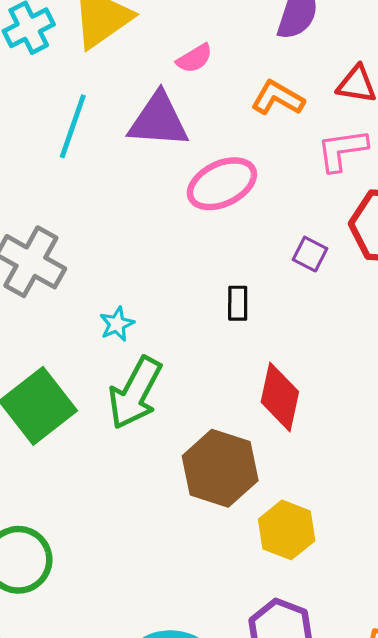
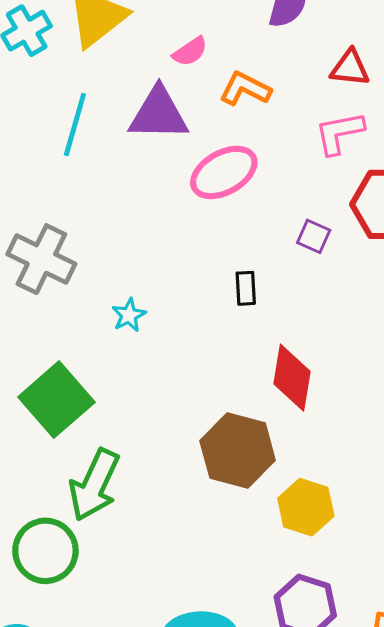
orange L-shape: (278, 98) -> (245, 89), moved
green arrow: (135, 393) -> (94, 485), moved

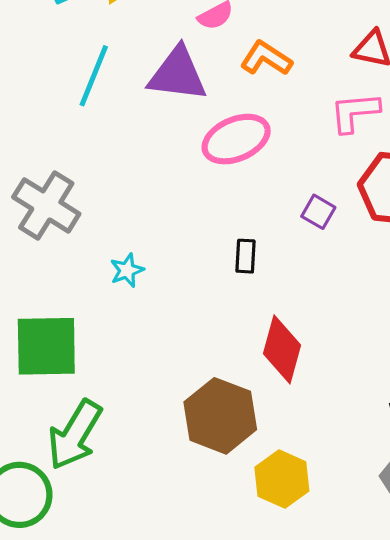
green square: (56, 400) -> (46, 346), turned 34

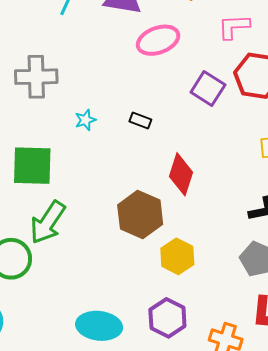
gray cross: (46, 205) -> (36, 77), turned -36
purple square: (318, 212) -> (208, 89), size x1.6
black rectangle: (246, 256) -> (140, 120), moved, turned -75

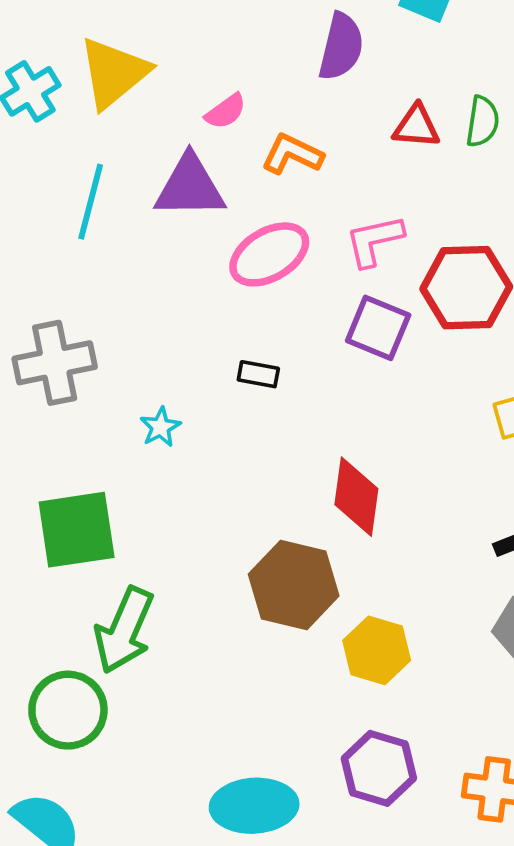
pink L-shape: (234, 27) -> (374, 241), moved
black rectangle: (140, 120) -> (258, 374), moved

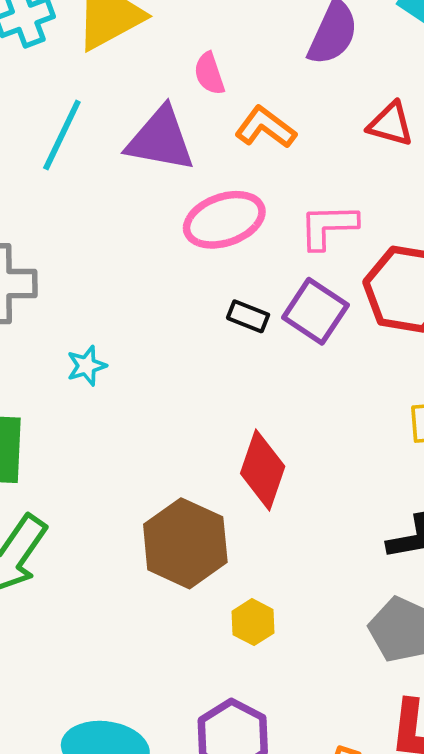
pink semicircle: (226, 111) -> (209, 74), turned 96
black rectangle: (258, 374) -> (248, 316), moved
yellow hexagon: (377, 650) -> (253, 622), size x0.7

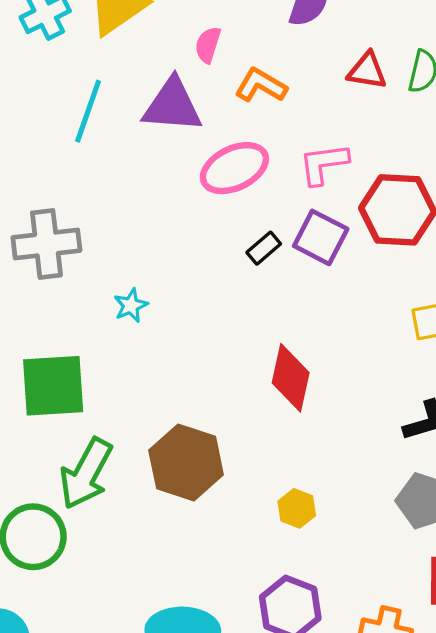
pink semicircle: (209, 74) -> (208, 45), turned 42
black rectangle: (248, 316) -> (264, 248), turned -56
brown hexagon: (185, 543) -> (186, 462), moved

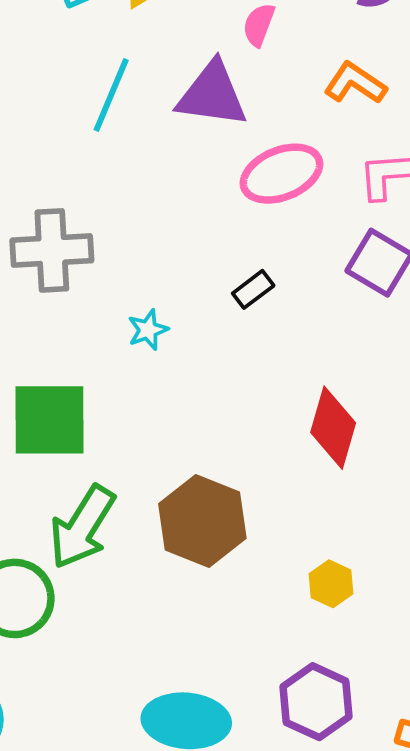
orange L-shape: (261, 85) -> (355, 83), moved
black rectangle: (264, 248) -> (253, 289), moved

